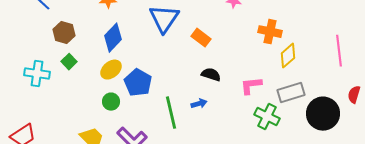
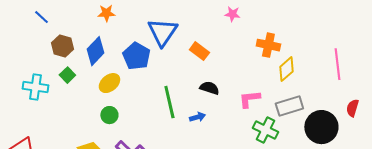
blue diamond: (113, 38) -> (95, 51), moved
blue pentagon: (138, 83) -> (136, 56), moved
green line: (171, 113) -> (169, 102), moved

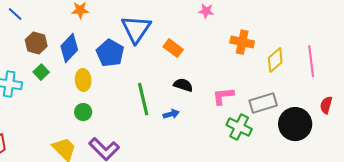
yellow diamond: (286, 69) -> (275, 60), moved
yellow ellipse: (109, 83) -> (83, 80), turned -55

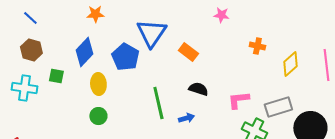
orange cross: (242, 42) -> (257, 46), size x0.7
brown hexagon: (36, 43) -> (31, 50), moved
green square: (41, 72) -> (56, 76), turned -35

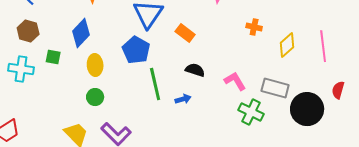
blue pentagon: (125, 57) -> (136, 50), moved
pink L-shape: (238, 100) -> (235, 81), turned 65
gray rectangle: (278, 107) -> (275, 88), turned 32

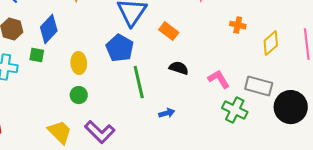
blue diamond: (81, 33) -> (49, 29), moved
blue arrow: (183, 99) -> (167, 113), moved

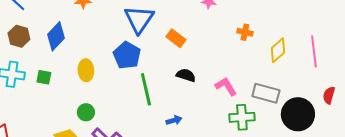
green square: (37, 55) -> (44, 77), moved
green circle: (79, 95) -> (86, 112), moved
green cross: (235, 110) -> (242, 117), turned -30

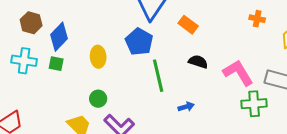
blue diamond: (56, 36) -> (59, 37), moved
pink L-shape: (226, 86) -> (238, 73), size x1.4

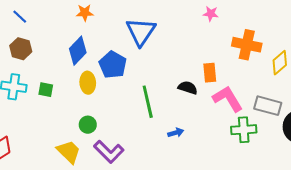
orange cross: (257, 19) -> (247, 45), size x1.8
orange rectangle: (188, 25) -> (210, 73), moved, turned 48
blue diamond: (59, 37) -> (78, 51), moved
blue pentagon: (139, 42) -> (113, 65), moved

